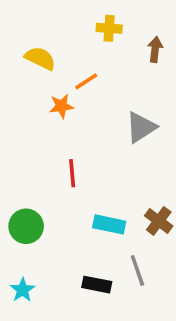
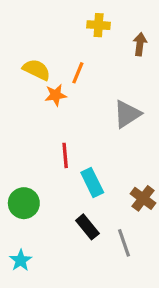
yellow semicircle: (40, 58) -> (37, 70), moved
orange line: (86, 81) -> (78, 73), turned -35
cyan rectangle: (109, 224) -> (92, 182), moved, turned 52
black rectangle: (97, 285) -> (87, 227), moved, turned 40

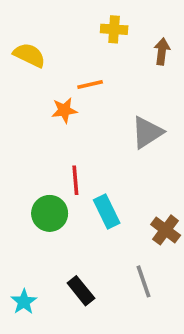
yellow semicircle: (37, 70) -> (29, 55), moved
orange line: (78, 73) -> (90, 85), turned 55
green circle: (24, 203) -> (50, 213), moved
black rectangle: (87, 227) -> (81, 291), moved

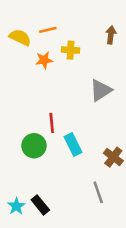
yellow cross: (114, 29) -> (71, 50), moved
orange line: (90, 85) -> (48, 30), moved
orange star: (64, 110) -> (44, 60), moved
black rectangle: (81, 291) -> (40, 205), moved

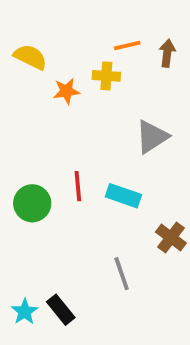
orange line: (48, 30) -> (127, 46), moved
cyan rectangle: (73, 144) -> (123, 196), moved, turned -45
green circle: (34, 146) -> (32, 203), moved
gray line: (98, 192) -> (122, 274), moved

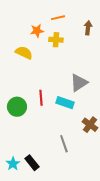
orange line: (127, 46) -> (58, 18), moved
yellow semicircle: (30, 57) -> (24, 53), moved
orange star: (66, 91) -> (37, 31), moved
gray triangle: (152, 137) -> (79, 83), moved

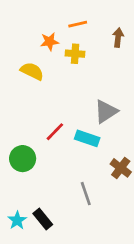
red line: (41, 98) -> (55, 132), turned 49
green circle: (17, 107) -> (23, 159), moved

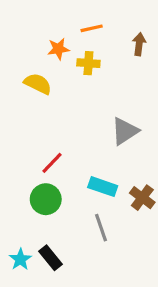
red line: (55, 132) -> (52, 163), moved
cyan rectangle: (87, 138) -> (103, 187), moved
green circle: (23, 159) -> (46, 199), moved

